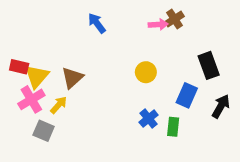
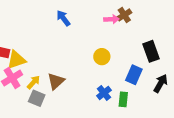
yellow triangle: (37, 76) -> (16, 60), turned 30
brown triangle: (72, 78) -> (56, 81), moved
gray square: (44, 131) -> (37, 98), moved

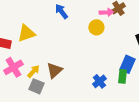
yellow circle: (102, 57) -> (96, 27), moved
yellow triangle: (16, 60) -> (26, 33), moved
green rectangle: (123, 99) -> (122, 76), moved

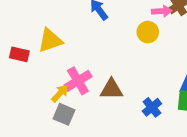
pink cross: (13, 67) -> (78, 81), moved
brown triangle: (54, 70) -> (111, 89), moved, turned 42

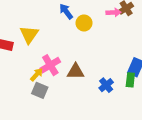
yellow circle: (148, 32) -> (84, 23), moved
yellow triangle: (50, 40) -> (29, 35), turned -36

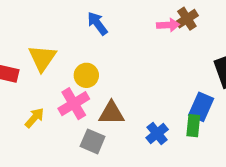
yellow circle: (84, 23) -> (86, 75), moved
yellow arrow: (37, 75) -> (34, 118), moved
gray square: (40, 90) -> (93, 141), moved

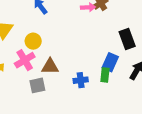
blue cross: (157, 134) -> (81, 80), turned 32
gray square: (93, 141) -> (37, 85), turned -35

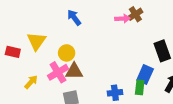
brown triangle: (50, 66) -> (74, 71), moved

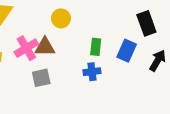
yellow circle: (67, 53) -> (61, 18), moved
green rectangle: (140, 87) -> (96, 47), moved

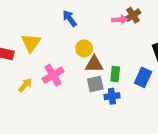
brown triangle: (45, 47) -> (94, 64), moved
gray square: (41, 78) -> (95, 84), moved

